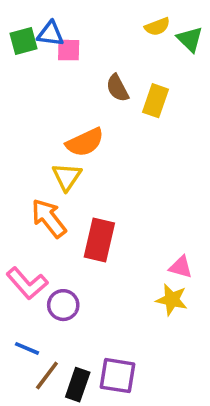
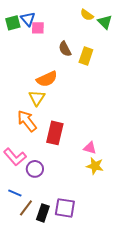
yellow semicircle: (157, 27) -> (87, 15), turned 56
blue triangle: (51, 34) -> (28, 19), turned 42
pink triangle: (181, 267) -> (90, 148), moved

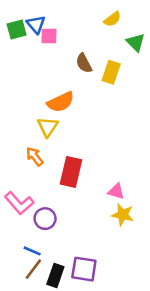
yellow semicircle: (87, 15) -> (112, 19), turned -72
green triangle: (105, 22) -> (136, 42), moved
orange arrow: (27, 121) -> (35, 156), size x0.7
blue line: (15, 193) -> (32, 251), moved

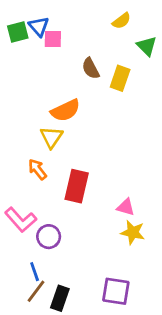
blue line: (32, 251) -> (35, 272), turned 48
purple square: (84, 269) -> (116, 291), moved

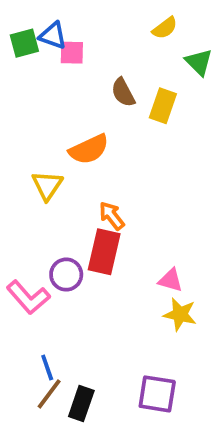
blue triangle: (39, 26) -> (53, 36), turned -30
yellow triangle: (51, 137) -> (47, 185), moved
orange arrow: (37, 169) -> (112, 216), moved
purple circle: (49, 237) -> (66, 275), moved

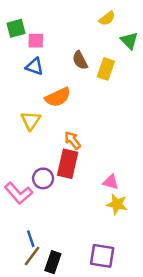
blue triangle: (53, 36) -> (34, 66), moved
pink square: (72, 53) -> (36, 41), moved

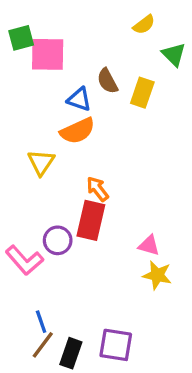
pink square: (36, 41) -> (48, 54), size x1.6
blue triangle: (34, 66) -> (79, 99), moved
purple square: (102, 256) -> (116, 345), moved

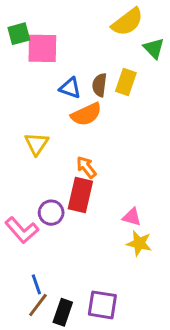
yellow semicircle: (144, 25) -> (127, 22), size x1.6
brown semicircle: (107, 81) -> (100, 85), moved, turned 35
orange semicircle: (78, 131) -> (86, 114), moved

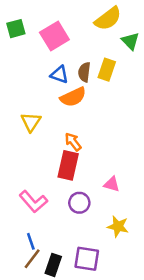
pink square: (42, 48) -> (54, 36), moved, turned -32
purple circle: (51, 213) -> (79, 203), moved
pink L-shape: (22, 230) -> (33, 202), moved
yellow star: (139, 243) -> (118, 226), moved

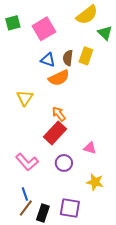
red rectangle: (68, 165) -> (55, 133), turned 30

